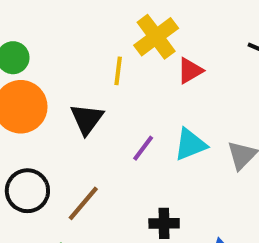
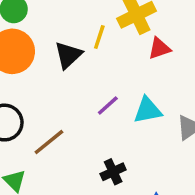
black triangle: (87, 119) -> (68, 55), moved
black cross: (164, 223) -> (113, 172), turned -35

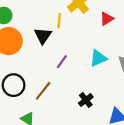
red triangle: (159, 48) -> (107, 19), moved
purple line: (108, 106) -> (62, 62), moved

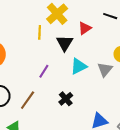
black triangle: (43, 36) -> (65, 43), moved
black cross: (86, 100) -> (66, 99), moved

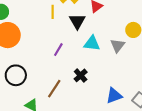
cyan triangle: (79, 66) -> (92, 43), turned 36
brown line: (28, 100) -> (54, 89), moved

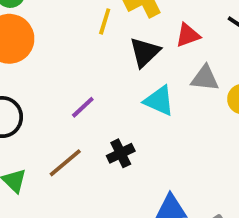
gray triangle: (117, 46) -> (205, 78), moved, turned 42
purple line: (58, 50) -> (83, 107), moved

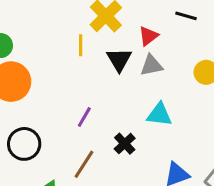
gray triangle: (205, 78) -> (151, 65), moved
cyan triangle: (159, 101) -> (159, 114), moved

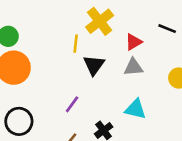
black triangle: (119, 60) -> (94, 65), moved

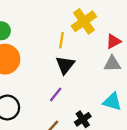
black triangle: (94, 65) -> (65, 65), moved

